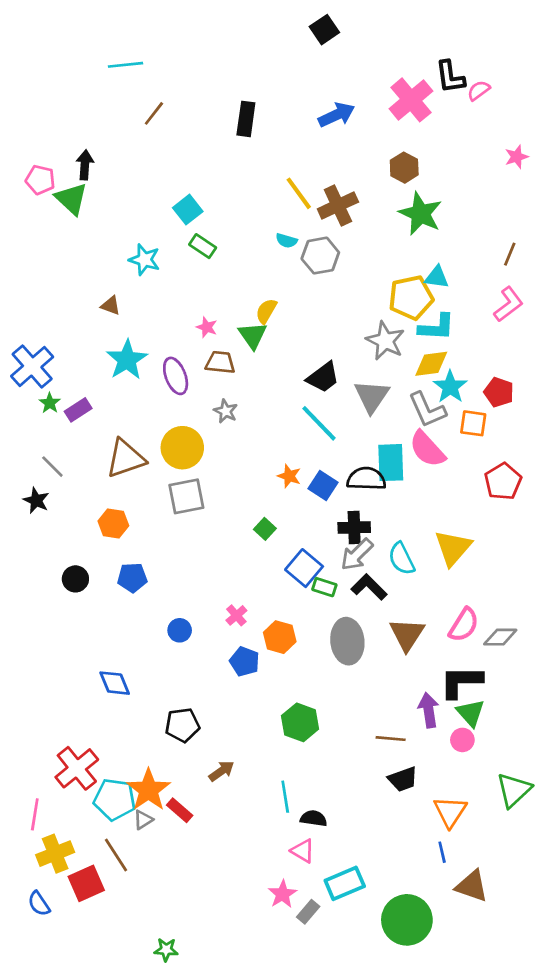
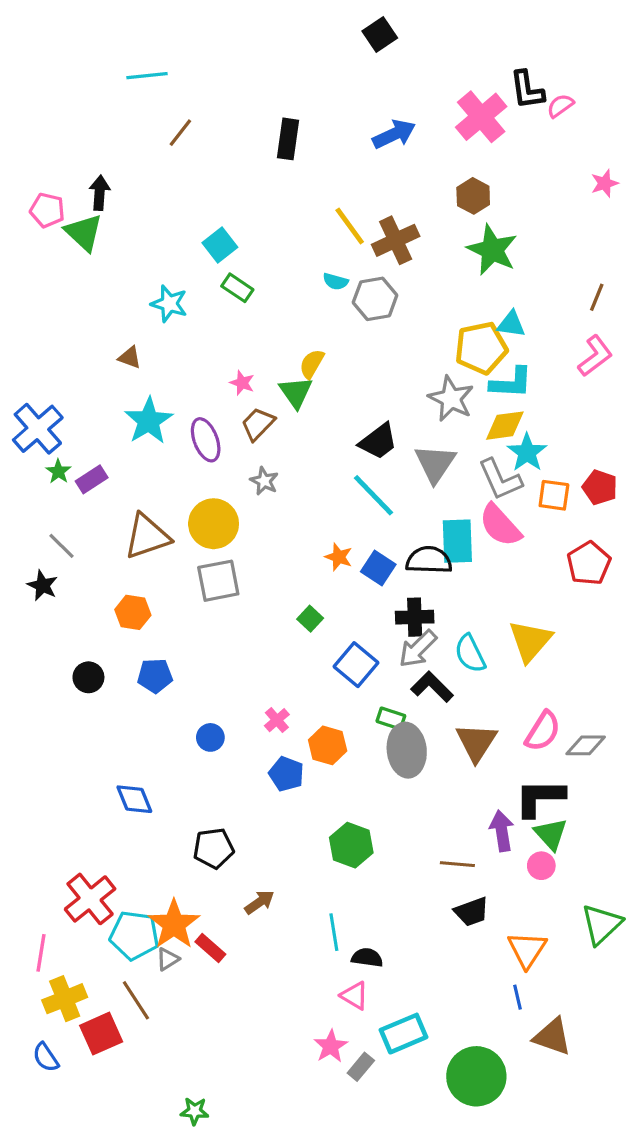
brown trapezoid: (220, 362) -> (258, 424), turned -52
red pentagon: (499, 392) -> (600, 487), moved
green rectangle: (324, 587) -> (391, 718), moved

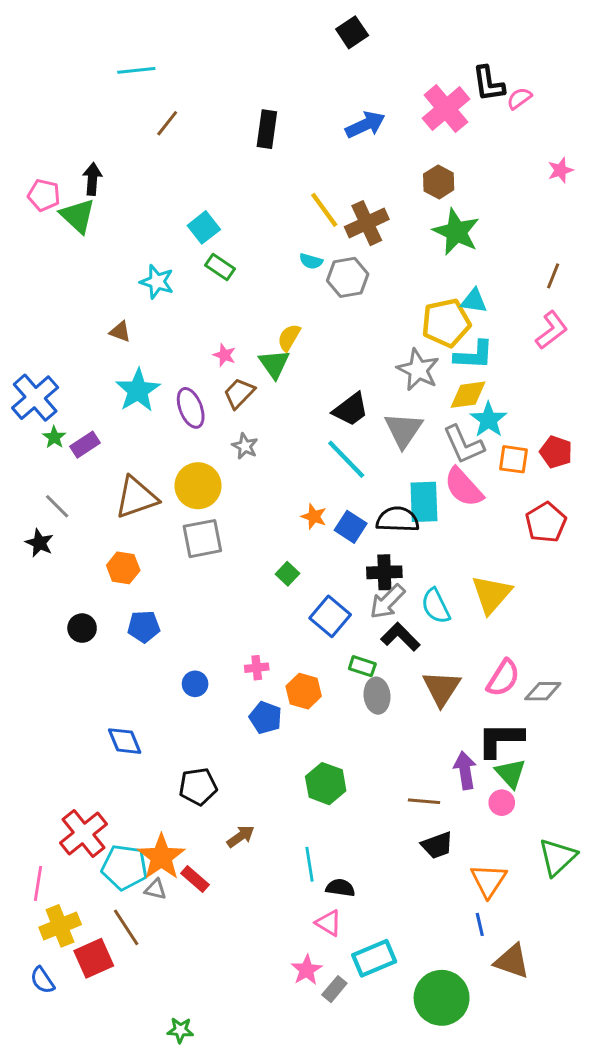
pink cross: (277, 720) -> (257, 668), turned 35
gray ellipse: (407, 750) -> (377, 696), size x0.7
gray triangle: (168, 959) -> (155, 889), turned 45

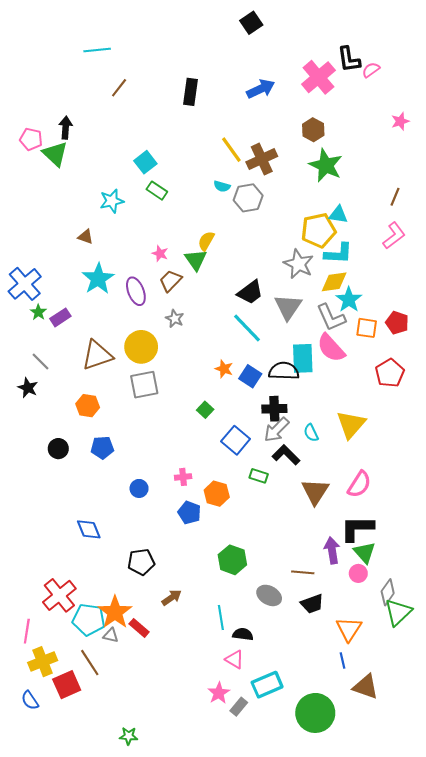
cyan star: (157, 282) -> (112, 201), turned -30
cyan semicircle: (436, 606) -> (311, 433), size x0.7
gray diamond: (543, 691) -> (388, 592), moved, turned -55
gray ellipse: (377, 696) -> (269, 595), moved, turned -55

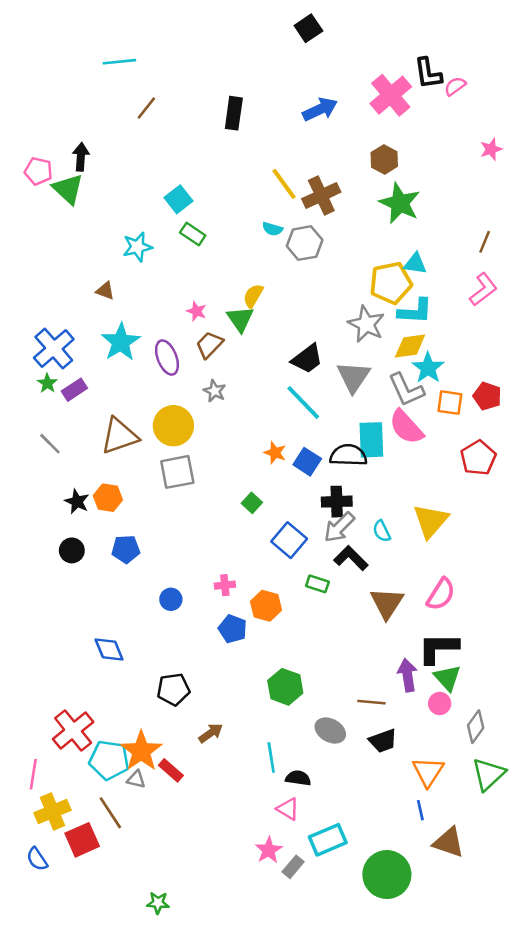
blue cross: (25, 284) -> (54, 349), moved
black star: (28, 388) -> (77, 502), moved
green triangle: (398, 612) -> (488, 774), moved

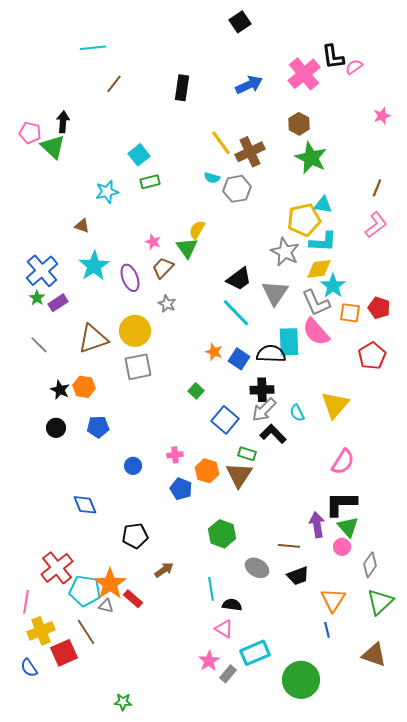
green rectangle: (193, 234) -> (150, 182), turned -48
brown triangle: (387, 603) -> (239, 475), moved
brown triangle: (449, 842) -> (374, 655), moved

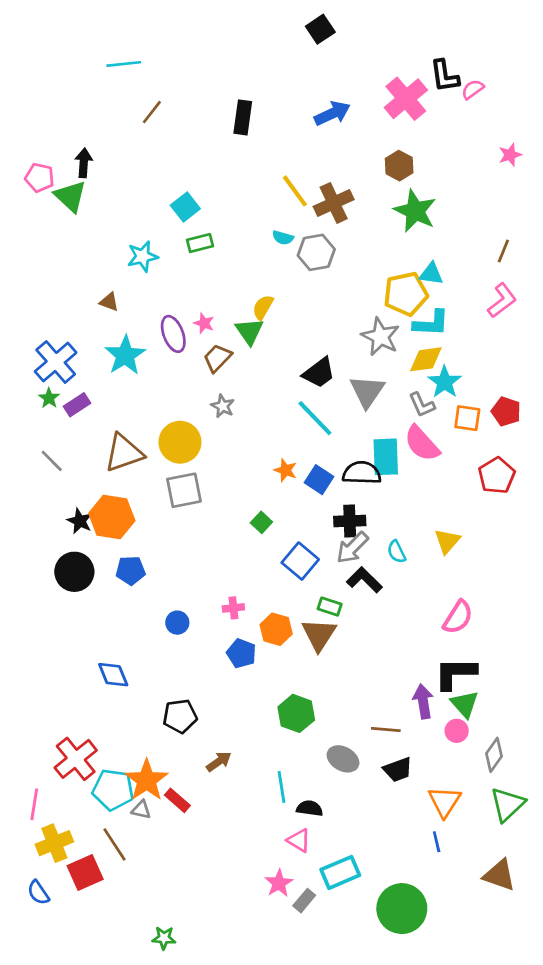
purple ellipse: (130, 278) -> (173, 334), moved
gray L-shape: (316, 303) -> (422, 405), size x0.7
orange hexagon: (84, 387) -> (112, 517), size x1.5
yellow triangle: (335, 405) -> (447, 541), size x0.7
black circle: (56, 428) -> (74, 572), size x1.5

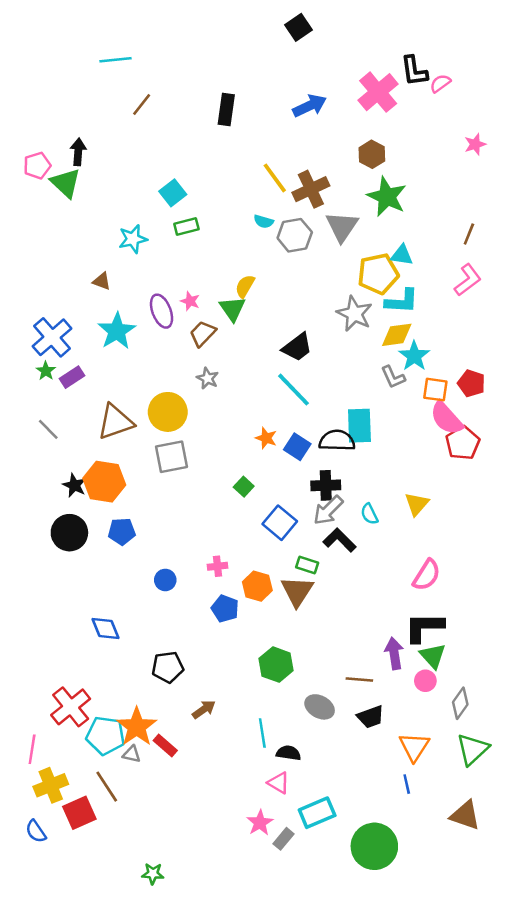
pink pentagon: (40, 178) -> (37, 166), turned -30
gray triangle: (367, 391) -> (342, 226), moved
pink semicircle: (422, 444) -> (447, 418), moved

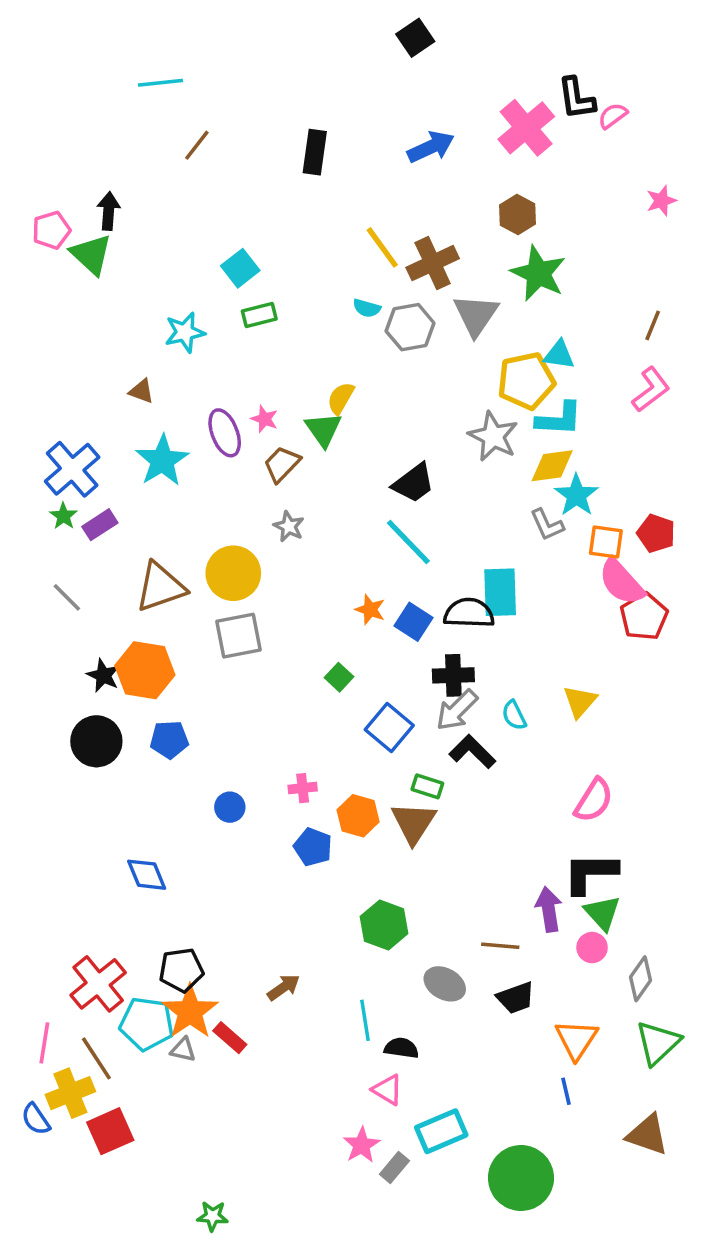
black pentagon: (168, 667) -> (181, 970), moved
brown line: (107, 787) -> (96, 1058), moved
blue semicircle: (36, 831) -> (36, 1119), moved

